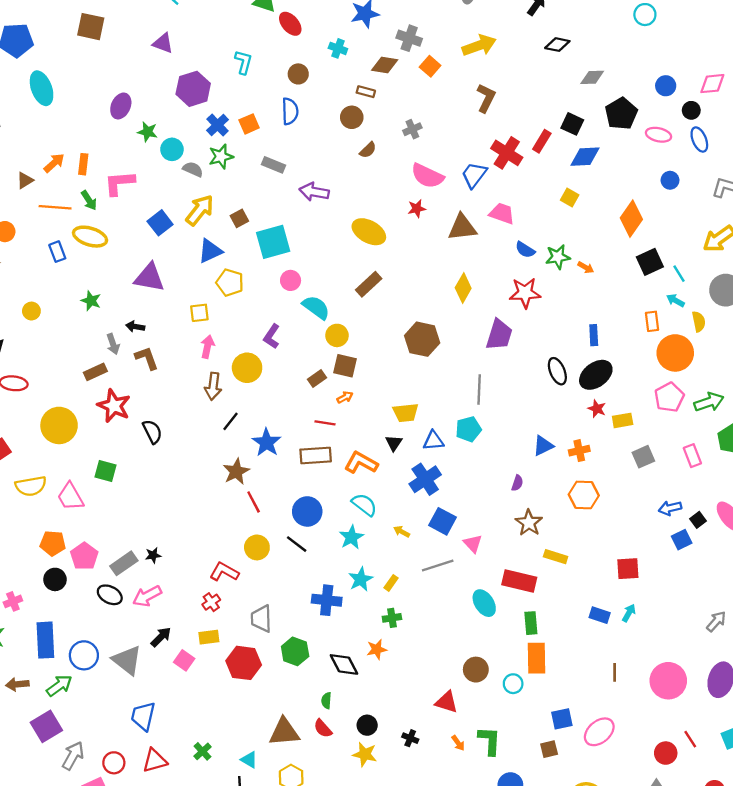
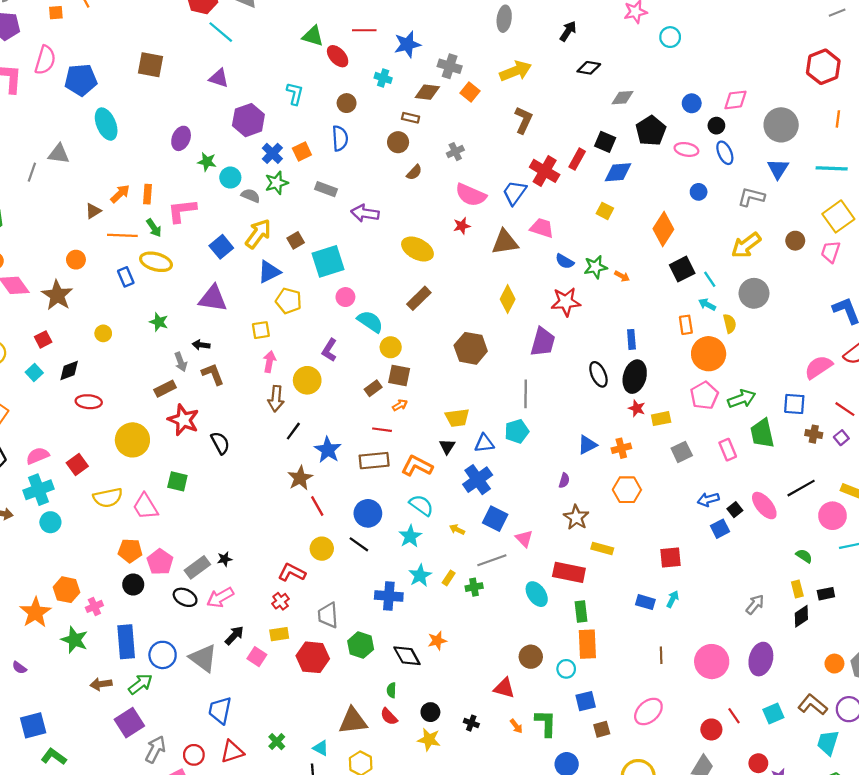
black ellipse: (596, 375) -> (635, 377), turned -36
green cross: (392, 618) -> (474, 587), moved
blue square: (562, 719) -> (586, 701), moved

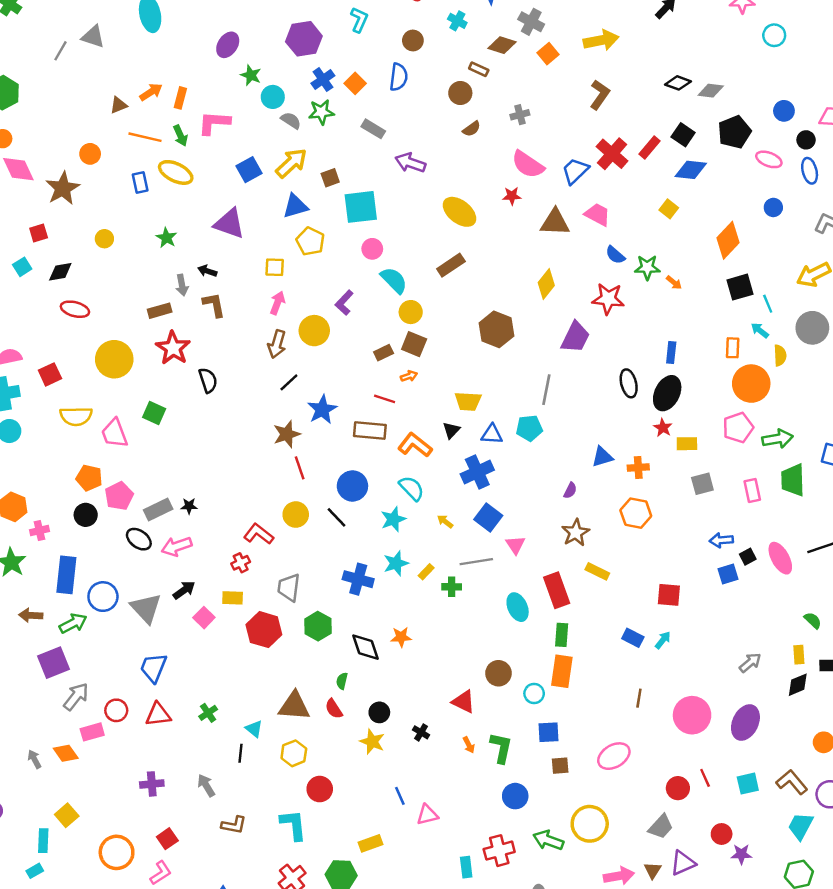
black diamond: (589, 68) -> (678, 83), moved
orange square: (302, 151) -> (355, 83), turned -30
red rectangle: (569, 572) -> (557, 590), turned 48

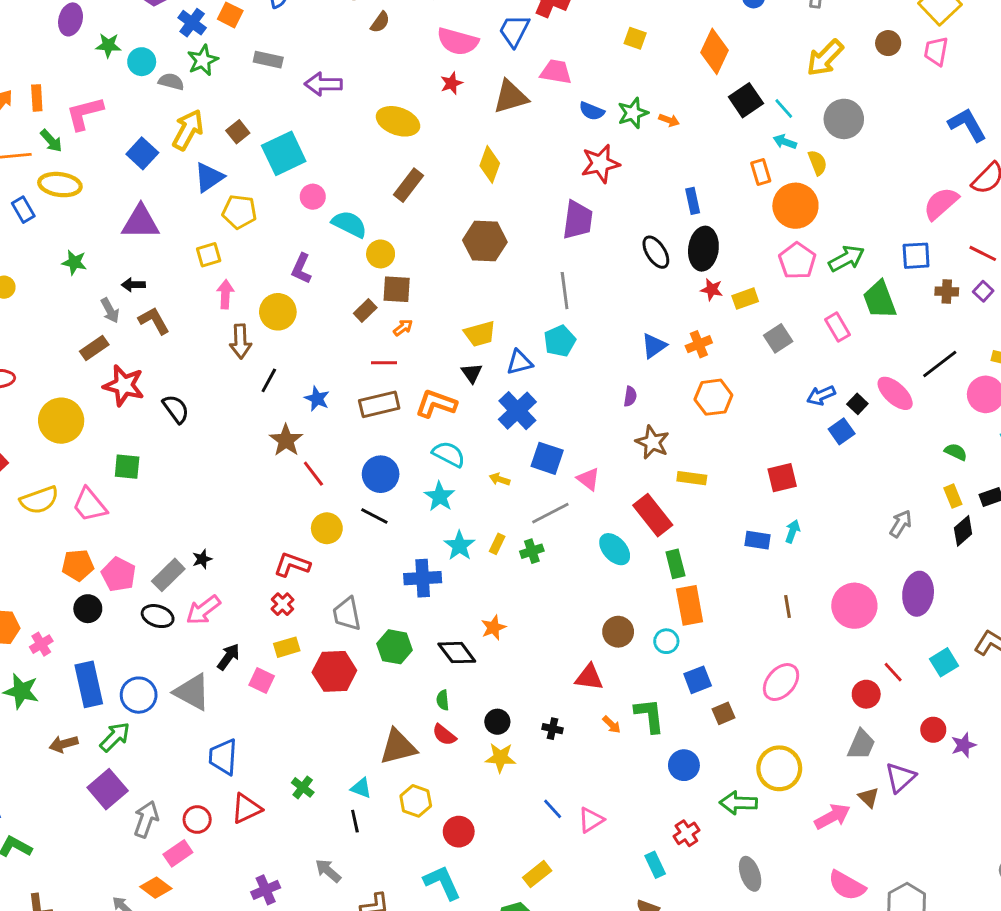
yellow diamond: (546, 284) -> (490, 164), moved
blue star: (322, 410) -> (317, 399), size x0.7
red cross: (499, 851) -> (686, 833), size x0.7

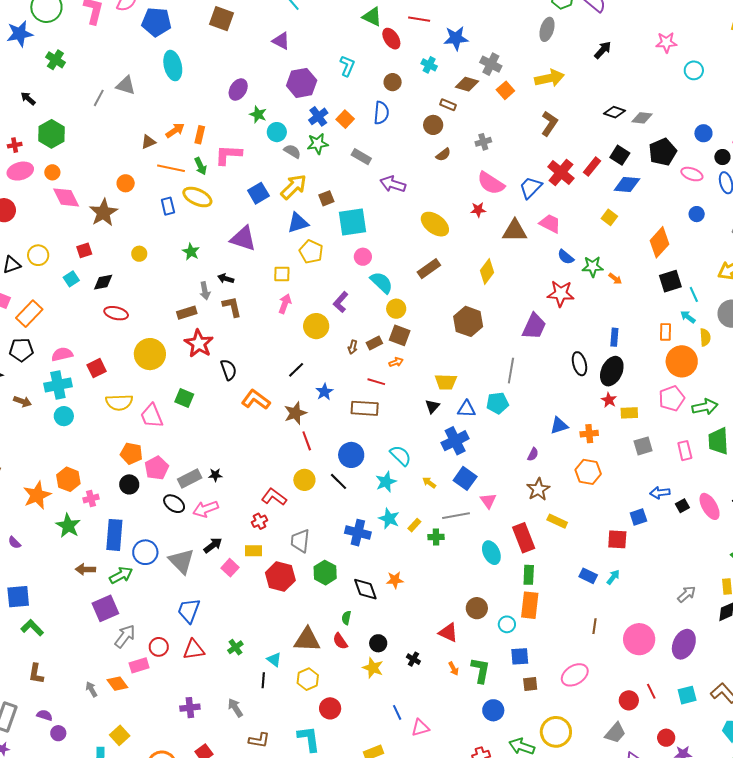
brown arrow: (240, 341) -> (353, 347), moved, size x0.6
orange L-shape: (436, 404) -> (256, 400), moved
blue square: (842, 431) -> (638, 517), moved
cyan star: (459, 546) -> (389, 519), turned -30

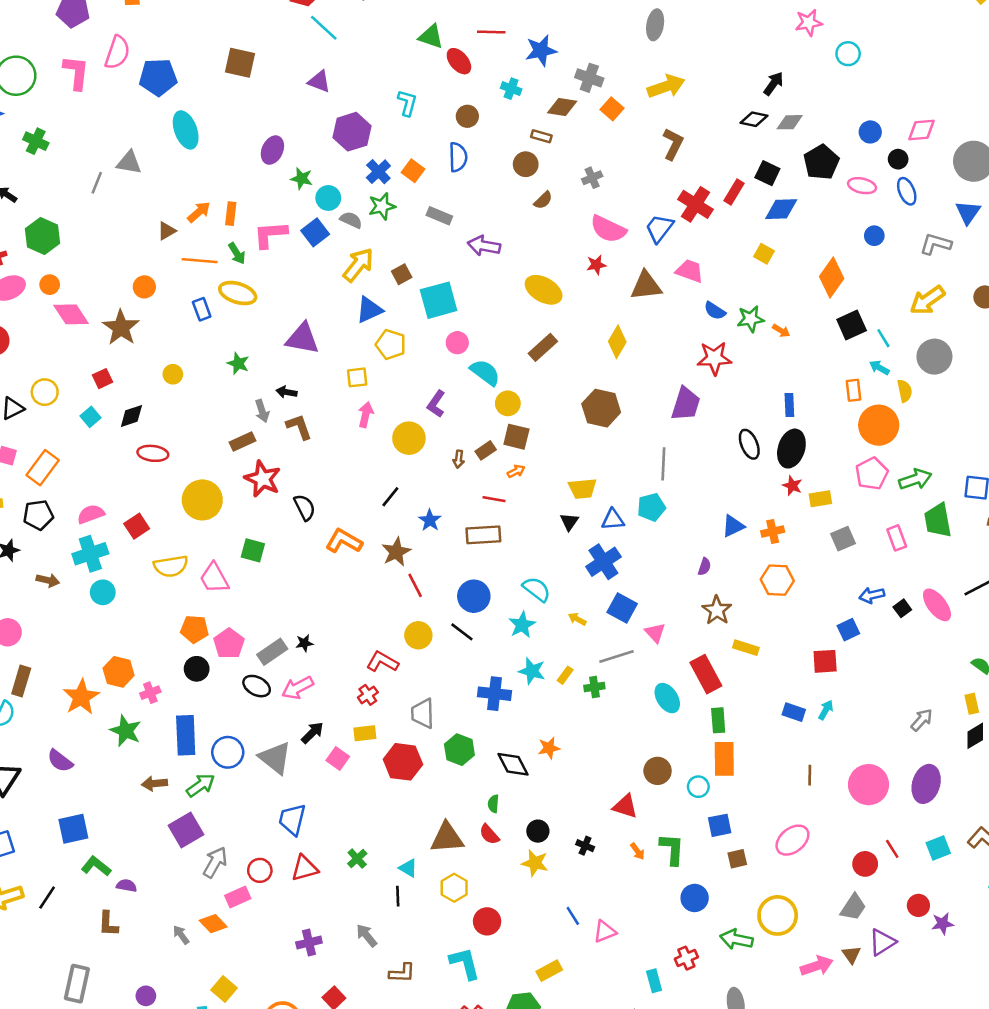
black arrow: (603, 50) -> (773, 84), moved
blue square: (258, 193) -> (315, 232), moved
purple semicircle: (14, 543) -> (60, 761), size x1.5
purple semicircle: (45, 715) -> (127, 886), moved

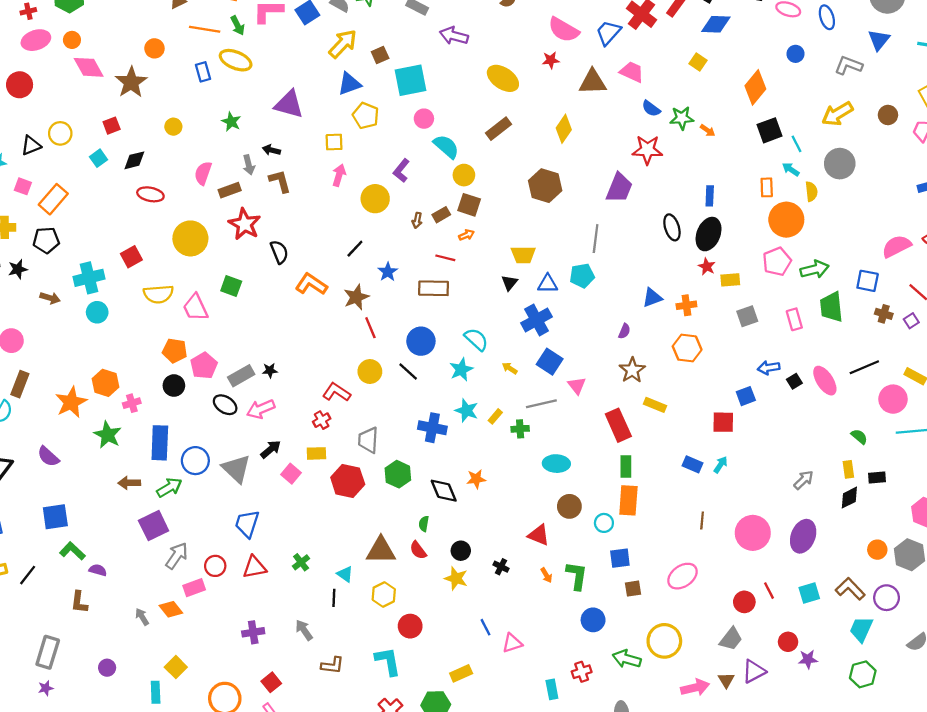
pink semicircle: (91, 514) -> (203, 173), moved, turned -55
cyan ellipse: (667, 698) -> (556, 464), moved, turned -60

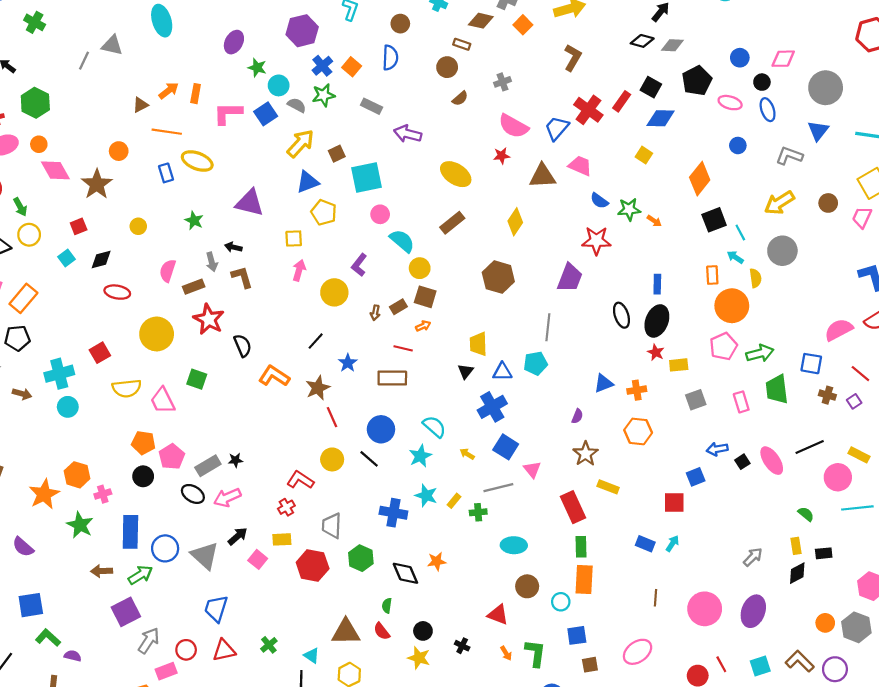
green arrow: (238, 25) -> (20, 207), moved
yellow trapezoid: (523, 255) -> (478, 344), turned 90

